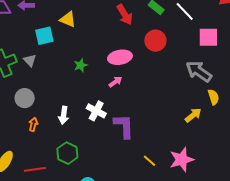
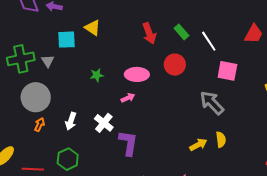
yellow semicircle: (213, 97) -> (221, 140), moved
gray circle: (25, 98) -> (36, 97), size x1.5

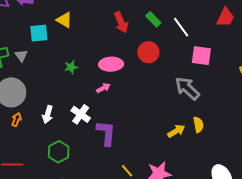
green hexagon: (68, 159) -> (59, 152), moved

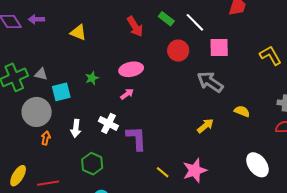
cyan square: (39, 33) -> (61, 92), moved
red circle: (148, 52) -> (178, 51), moved
gray triangle: (21, 56) -> (41, 74), turned -32
yellow semicircle: (198, 125) -> (242, 111), moved, turned -49

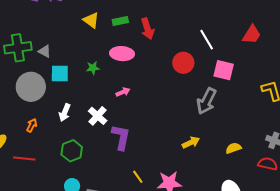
green rectangle: (166, 19) -> (120, 21), moved, turned -63
pink ellipse: (131, 69) -> (122, 54), moved
gray arrow: (210, 82) -> (206, 101), turned -112
yellow semicircle: (242, 111) -> (233, 148), moved, turned -56
orange arrow: (46, 138) -> (32, 125), moved

